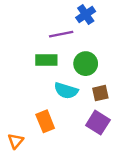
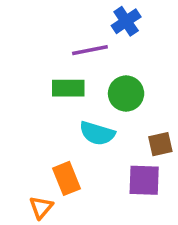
brown square: (100, 93) -> (160, 144), moved
purple square: (98, 123) -> (144, 180), turned -30
orange triangle: (16, 141) -> (41, 207), moved

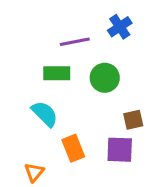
blue cross: (126, 21) -> (120, 27), moved
cyan semicircle: (97, 133) -> (45, 114), moved, turned -152
orange rectangle: (66, 178) -> (73, 148), moved

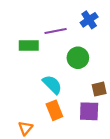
green rectangle: (57, 73) -> (29, 45), moved
cyan semicircle: (45, 114) -> (52, 85), moved

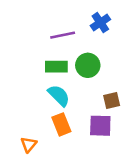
green rectangle: (29, 45) -> (56, 67), moved

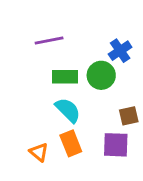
blue cross: (100, 23) -> (120, 51), moved
purple line: (63, 35) -> (49, 40), moved
orange triangle: (29, 145) -> (39, 152), moved, turned -30

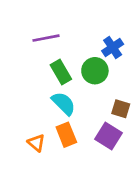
green rectangle: (65, 77) -> (61, 72), turned 60
brown square: (129, 116) -> (121, 109), turned 30
purple square: (116, 145) -> (109, 136), turned 30

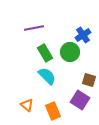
orange rectangle: (66, 135) -> (53, 111), moved

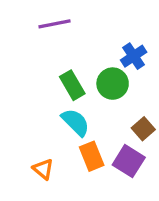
purple line: (34, 28) -> (54, 24), moved
brown square: (89, 80) -> (143, 129), turned 32
orange rectangle: (53, 111) -> (92, 156), moved

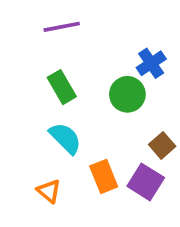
green rectangle: (72, 85) -> (62, 87), moved
cyan semicircle: (75, 122) -> (65, 138), moved

